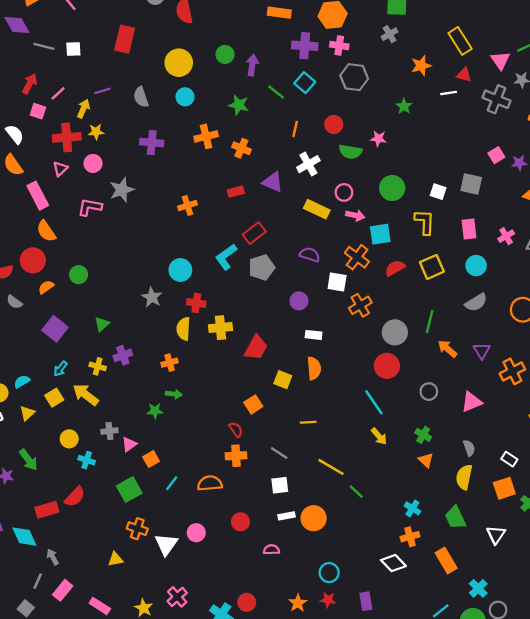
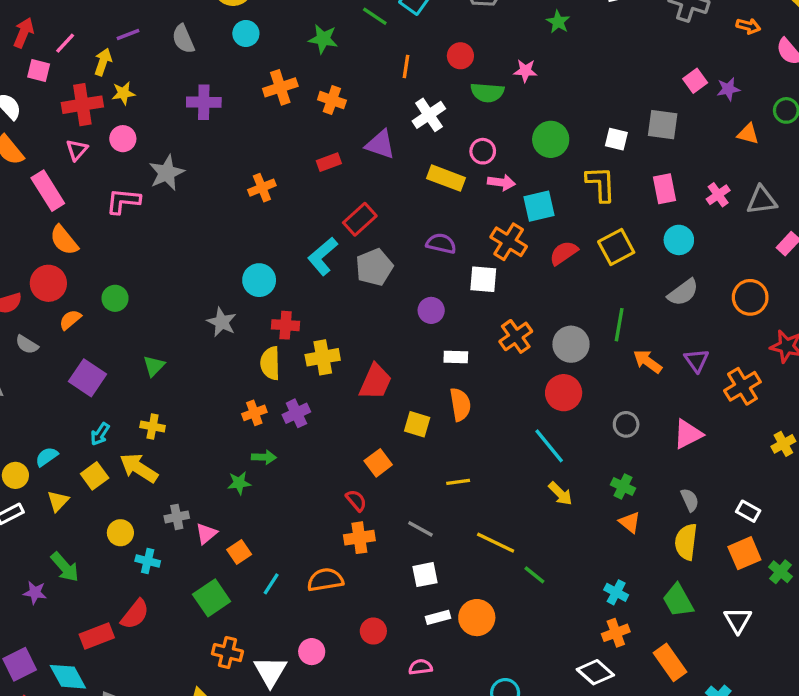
orange cross: (360, 305) -> (516, 336), moved
purple cross: (123, 355) -> (296, 413), moved

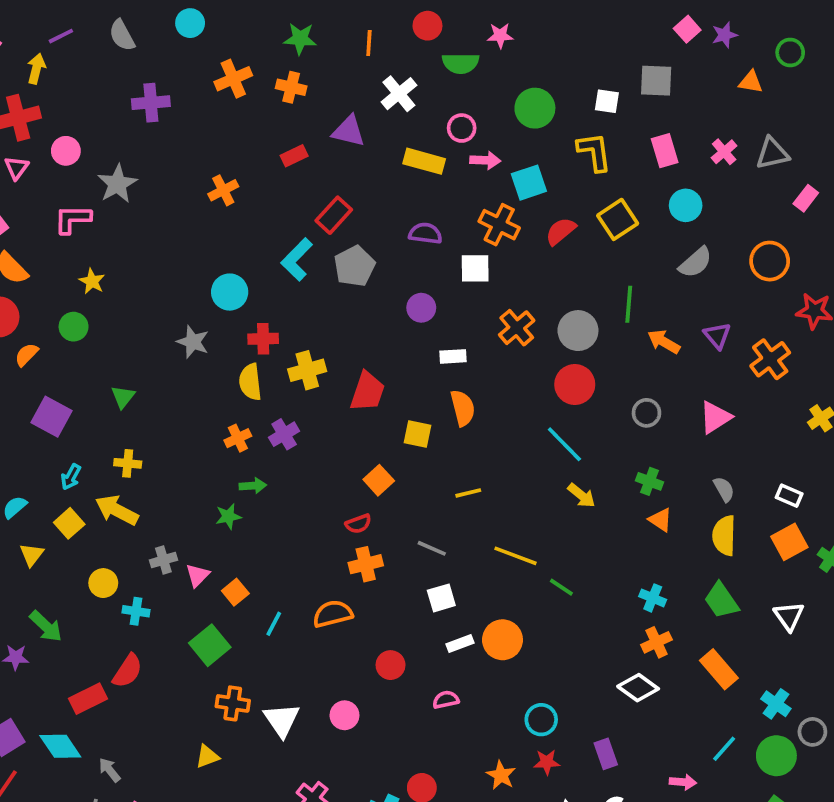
green star: (323, 39) -> (300, 39), moved
yellow star: (123, 93) -> (92, 281), moved, turned -30
red semicircle: (356, 500) -> (358, 524), turned 115
pink circle: (312, 652) -> (344, 715), moved

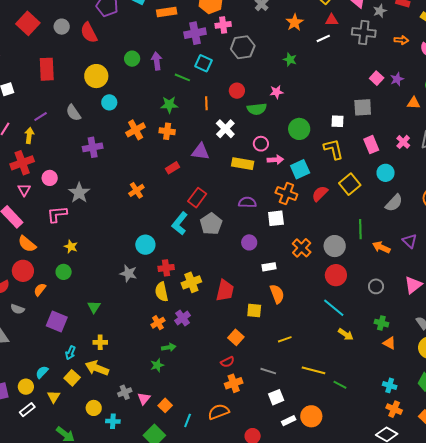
orange cross: (656, 642) -> (394, 409), turned -35

